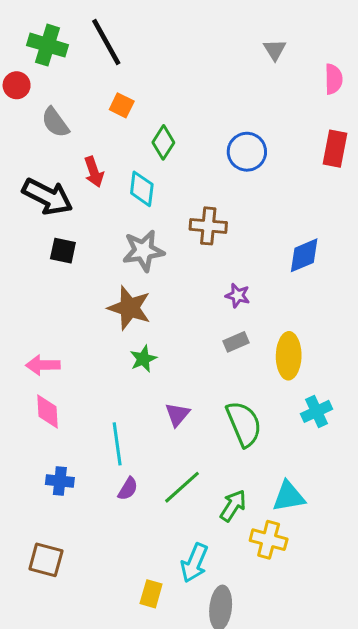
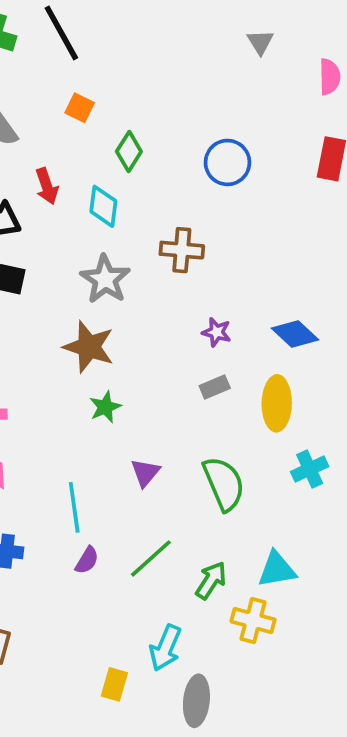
gray star: (143, 251) -> (105, 279), turned -30
blue diamond: (304, 255) -> (295, 334), moved, turned 66

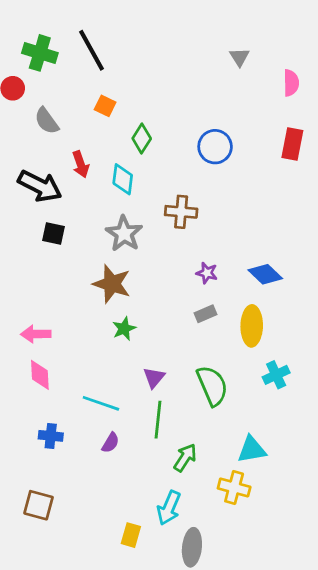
cyan line: (74, 507) -> (101, 403), turned -63
green line: (151, 558) -> (158, 420), moved, turned -42
green arrow: (211, 580) -> (185, 458), moved

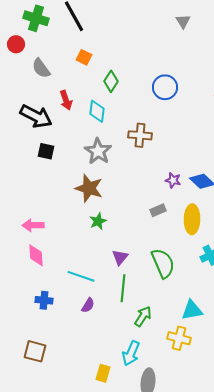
purple star: (207, 273) -> (173, 180), moved

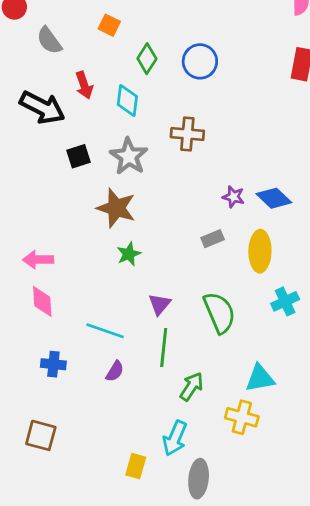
blue circle: (165, 87) -> (200, 61), moved
black square: (46, 151) -> (79, 156), moved, turned -30

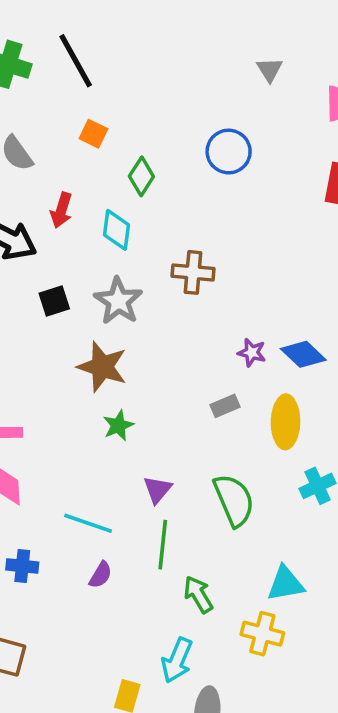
blue circle: (200, 61) -> (229, 151), moved
red arrow: (84, 85) -> (61, 210), turned 36
green arrow: (192, 387) -> (198, 594), turned -64

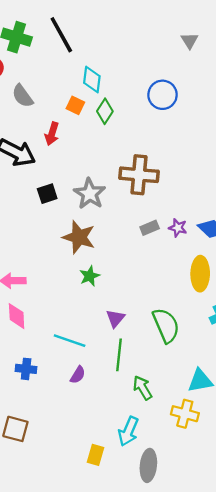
orange square: (93, 134) -> (75, 105), moved
cyan diamond: (117, 230) -> (92, 79), moved
brown cross: (193, 272) -> (139, 175), size x1.4
gray rectangle: (225, 406) -> (150, 228), moved

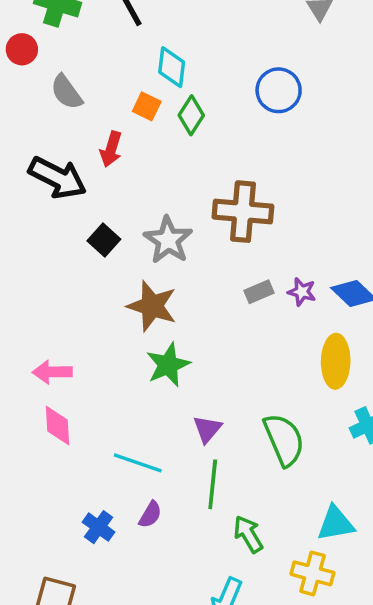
black square: (47, 194) -> (104, 240), turned -30
green star: (90, 276) -> (168, 365), size x1.4
blue cross: (26, 369) -> (99, 527), moved, turned 30

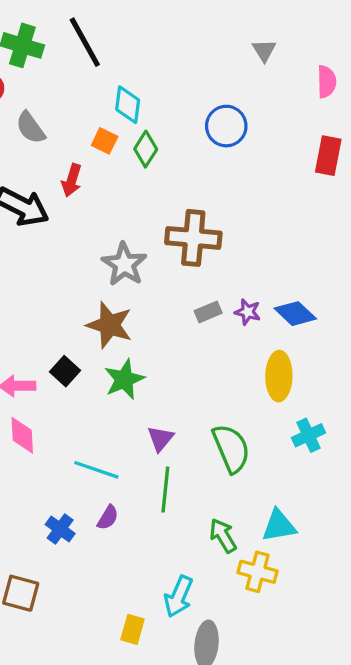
black square: (104, 240) -> (65, 371), moved
green arrow: (248, 534) -> (223, 536), moved

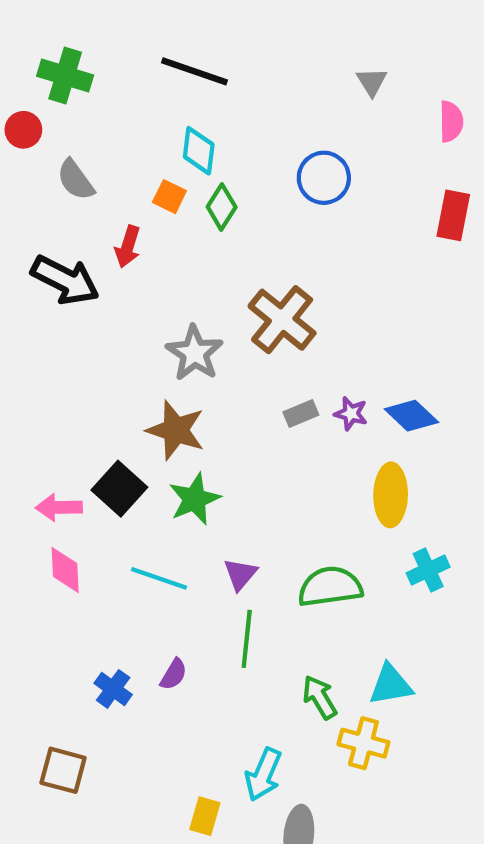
black line: (85, 42) -> (194, 71), moved, turned -42
brown cross: (193, 238) -> (282, 320), turned 34
black square: (65, 371) -> (119, 489), size x1.4
green semicircle: (231, 448) -> (330, 587), turned -75
cyan line: (96, 470) -> (159, 578), moved

